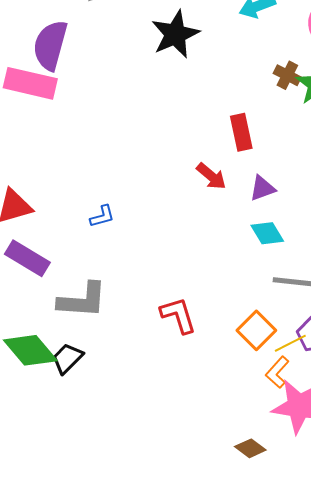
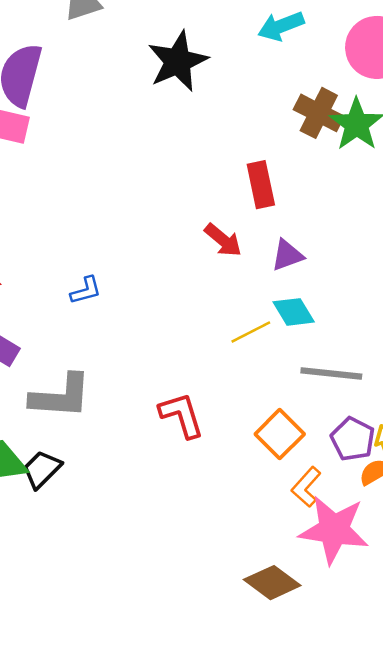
brown cross: (287, 75) -> (319, 113), size x1.4
yellow line: (290, 343) -> (251, 332), moved
brown diamond: (250, 448) -> (272, 583), size x1.4

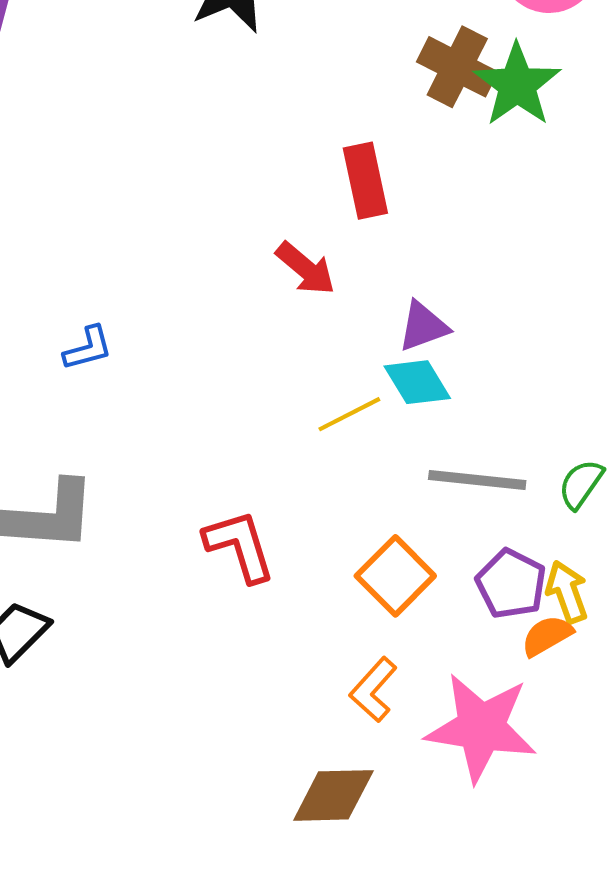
purple triangle: (287, 255) -> (423, 326), moved
orange L-shape: (306, 487) -> (373, 690), moved
brown diamond: (272, 583) -> (333, 795), moved, turned -38

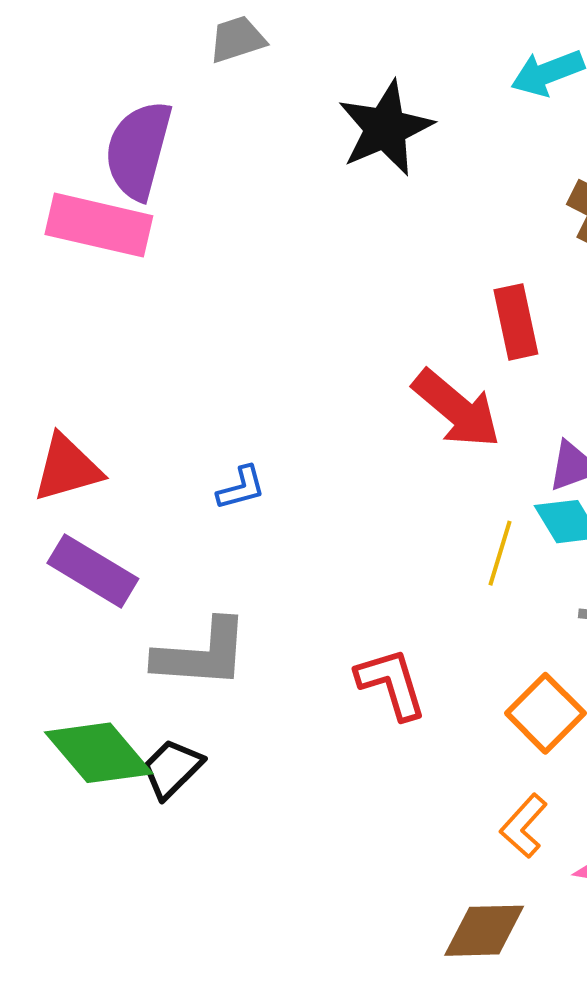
red arrow: (305, 268) -> (457, 409), size x1.5
yellow line: (349, 414) -> (500, 553), turned -46

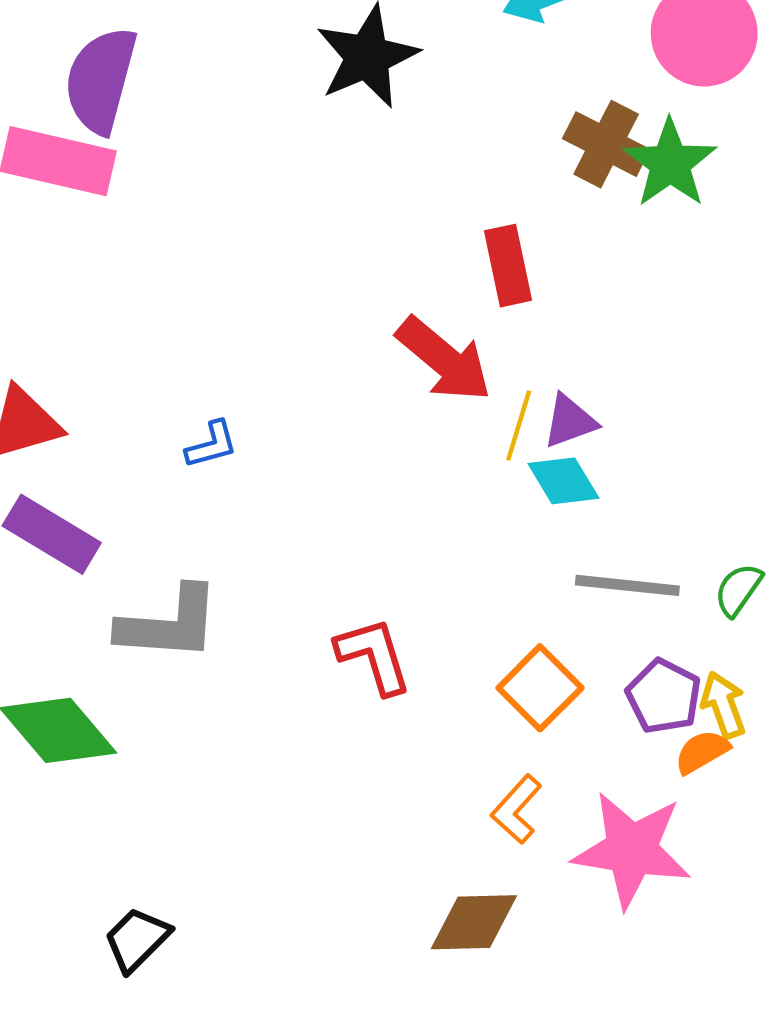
yellow line: (500, 553) -> (519, 425), moved
black trapezoid: (172, 769) -> (137, 939), moved

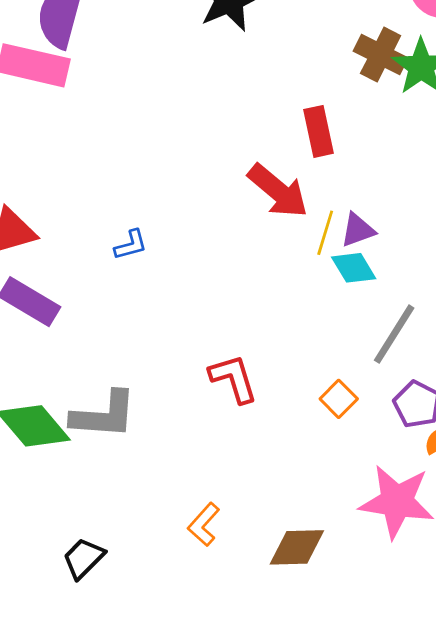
gray line: (627, 585) -> (394, 334), turned -64
gray L-shape: (169, 624) -> (104, 415), moved
orange square: (540, 688) -> (339, 399), size x0.7
orange L-shape: (517, 809) -> (204, 524), moved

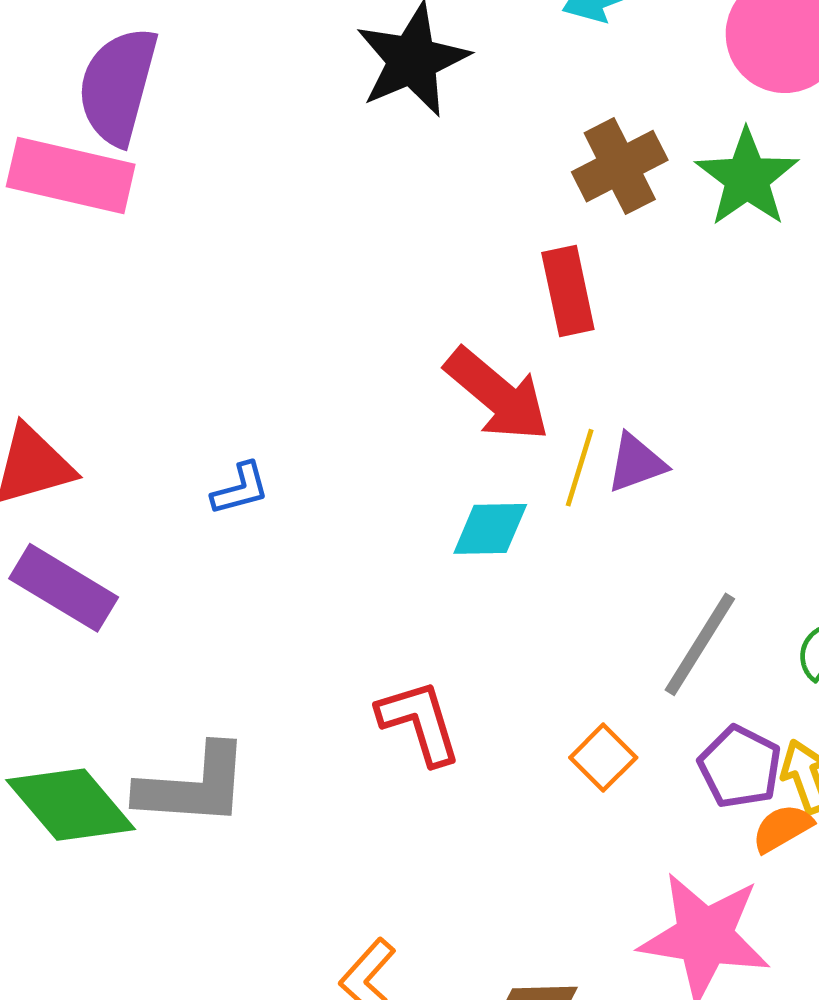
brown cross: (381, 54) -> (620, 166), moved, turned 36
cyan diamond: (354, 268) -> (490, 529), moved, turned -60

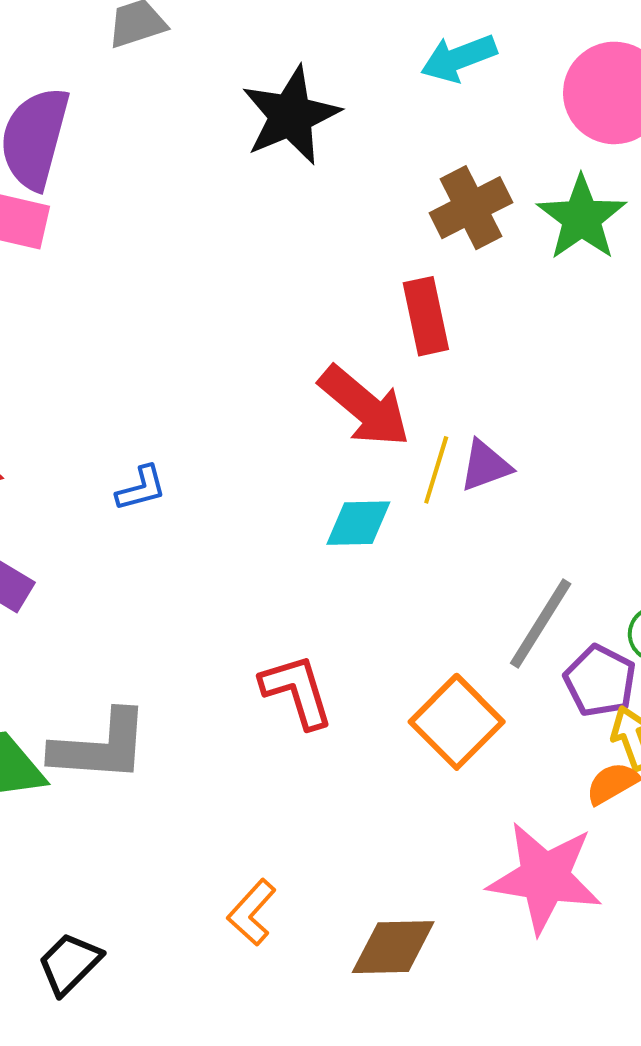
orange square: (603, 758) -> (457, 722), size x1.6
purple pentagon: (740, 767) -> (600, 681), moved

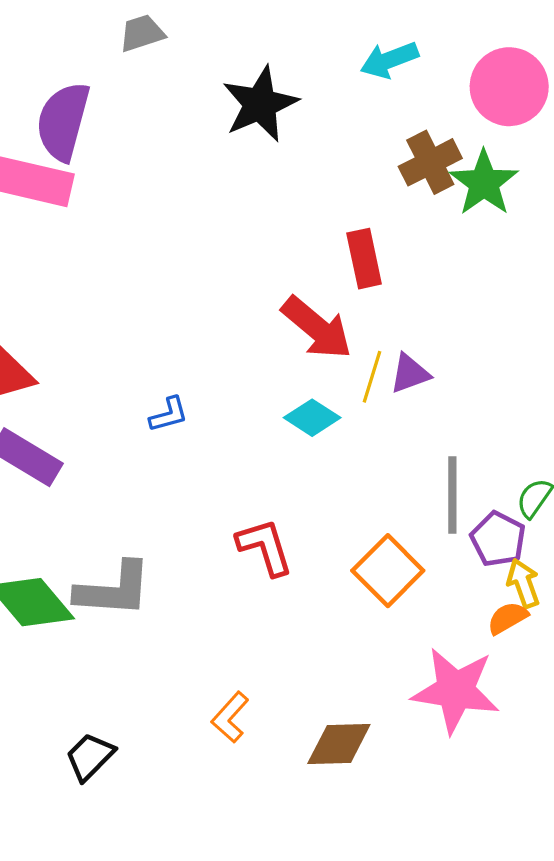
brown cross: (471, 208) -> (430, 162), moved
blue L-shape: (141, 488) -> (169, 415), moved
cyan diamond: (358, 523) -> (312, 418), turned 34
gray line: (541, 623) -> (452, 495), turned -32

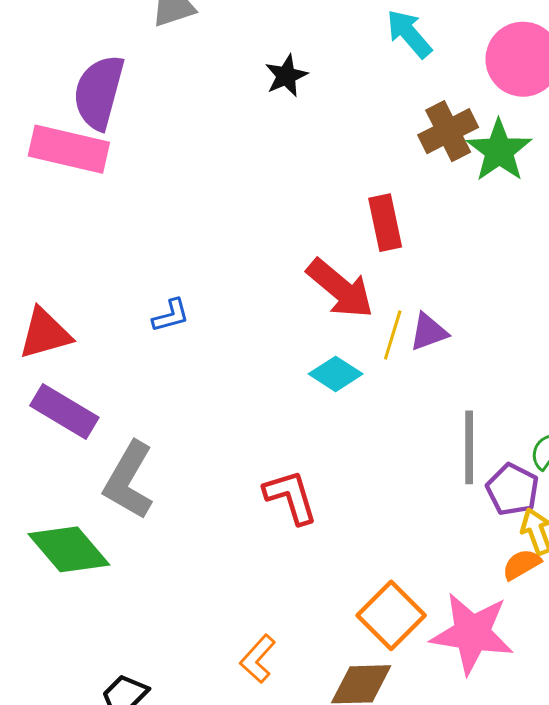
cyan arrow: (389, 60) -> (409, 34), turned 70
black star: (260, 104) -> (286, 76), size x0.6
blue L-shape: (169, 415) -> (171, 316), moved
orange square: (388, 571) -> (391, 615), moved
gray L-shape: (113, 590) -> (129, 480), moved, turned 116

